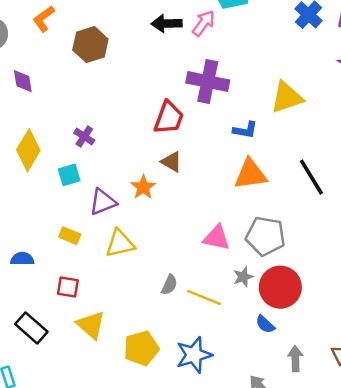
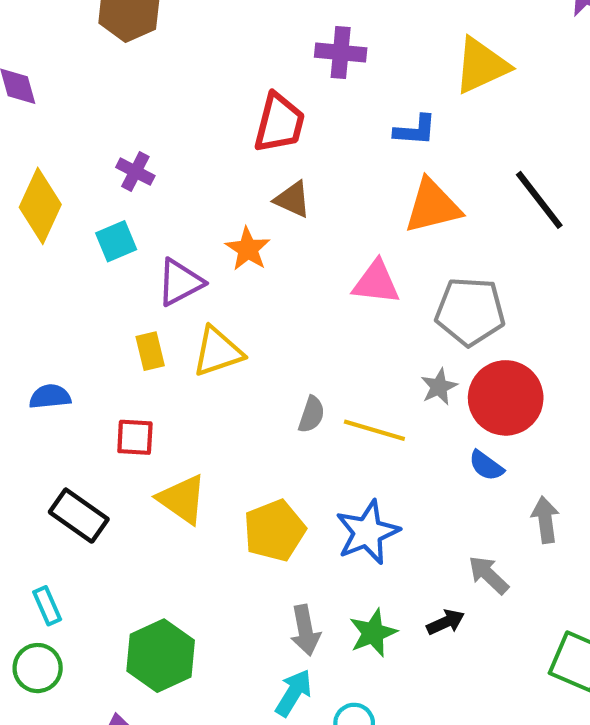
purple cross: (208, 82) -> (341, 52), size x0.7
yellow rectangle: (70, 236) -> (150, 351), moved, turned 60
pink triangle: (217, 238) -> (376, 282), moved

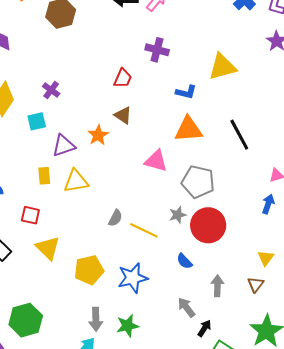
red trapezoid: (279, 123) -> (123, 78), size x0.7
blue semicircle: (486, 466) -> (184, 261), moved
black arrow: (446, 622) -> (204, 328), moved, turned -42

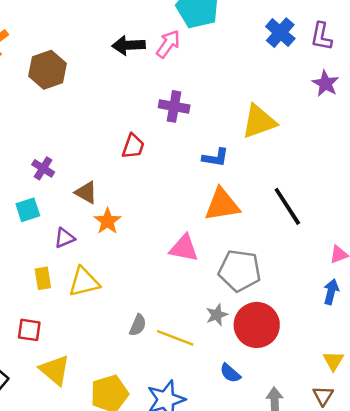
brown triangle: (123, 115) -> (86, 192), moved
purple triangle: (64, 146) -> (65, 238), size x0.7

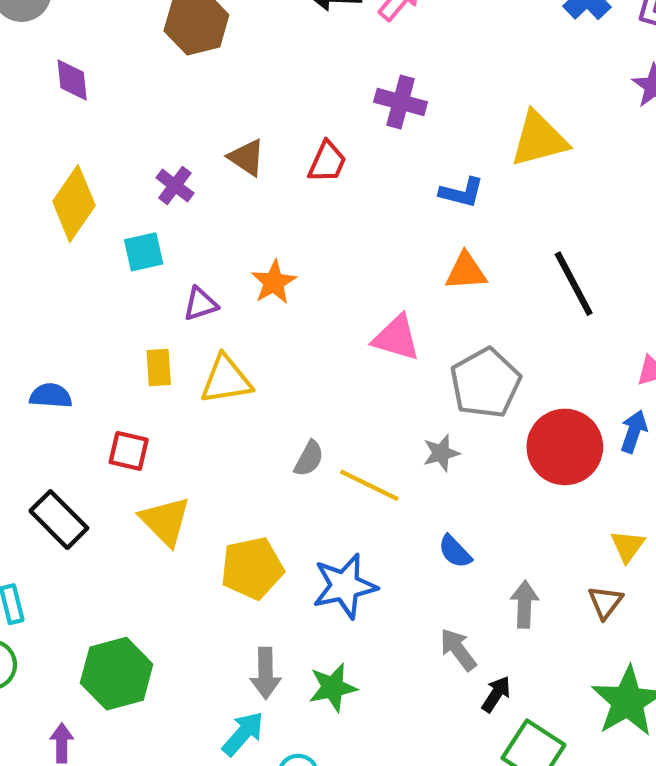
brown triangle: (86, 192) -> (247, 157), moved
orange triangle: (222, 205) -> (466, 271), size x0.7
gray pentagon: (240, 271) -> (485, 383), turned 30
red circle: (257, 325) -> (565, 447), moved

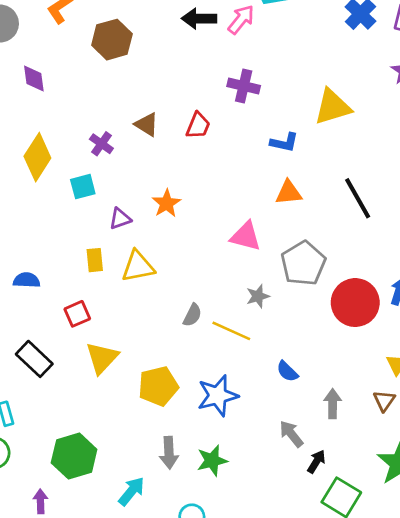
red square: (129, 451) -> (77, 314), turned -35
gray star: (441, 453) -> (258, 296), moved
yellow triangle: (165, 521) -> (102, 358), turned 30
cyan arrow: (243, 734) -> (131, 491), moved

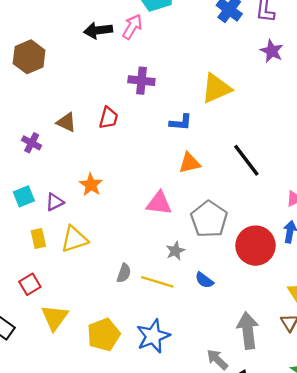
cyan square: (83, 187) -> (24, 196), moved
blue semicircle: (287, 371) -> (204, 280), moved
gray arrow: (333, 404) -> (248, 330), size x1.5

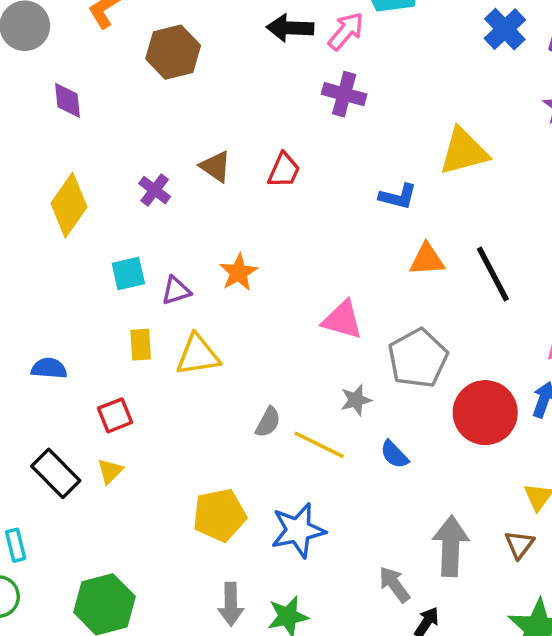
purple cross: (141, 81) -> (344, 94), moved
orange triangle: (190, 163) -> (427, 259), moved
yellow triangle: (55, 317) -> (110, 471), moved, size x0.6

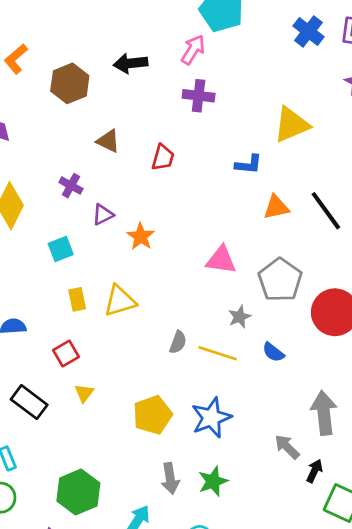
black arrow: (290, 28) -> (130, 63), moved
brown triangle: (216, 166) -> (108, 141), moved
purple triangle: (176, 291) -> (103, 215), moved
yellow triangle: (110, 471) -> (84, 393), moved

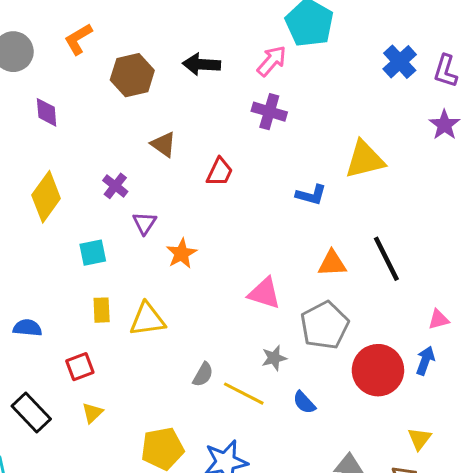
orange triangle: (276, 207) -> (332, 263), moved
purple triangle: (103, 215) -> (144, 223), turned -40

